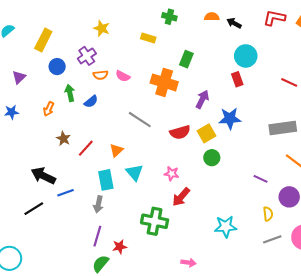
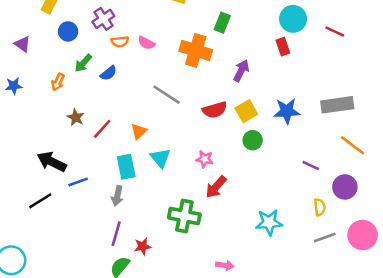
purple triangle: (19, 77) -> (23, 44), turned -40
red line: (289, 82) -> (335, 31), moved
green arrow: (70, 93) -> (83, 63), turned -126
blue star: (230, 118) -> (287, 111), moved

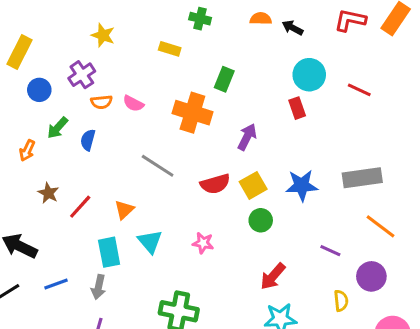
blue semicircle: (108, 73) -> (88, 140), turned 144
blue line: (78, 182) -> (56, 284), moved
red arrow: (216, 187) -> (273, 276), moved

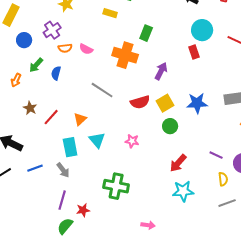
purple line: (330, 251) -> (216, 155), moved
gray arrow: (98, 287) -> (63, 170), turned -49

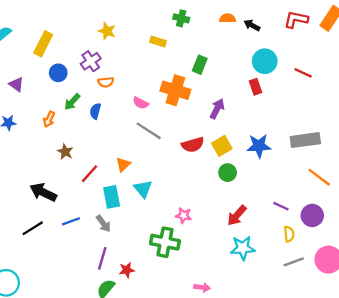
pink semicircle: (86, 49) -> (141, 103), moved
red line: (51, 117) -> (90, 174), moved
pink star: (132, 141) -> (183, 215), moved

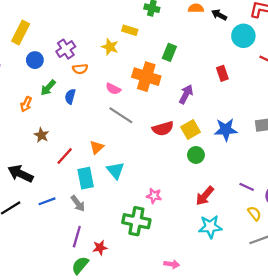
yellow star: (107, 31) -> (110, 47), moved
cyan circle: (265, 61) -> (243, 36), moved
yellow semicircle: (289, 234) -> (254, 213), turned -32

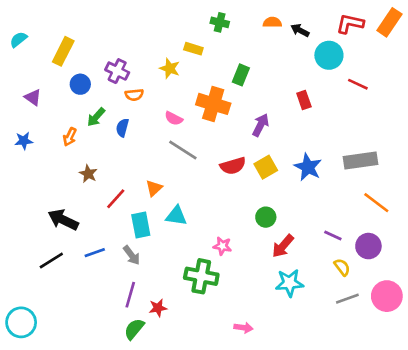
purple cross: (66, 49) -> (117, 71), turned -30
blue star: (226, 130) -> (308, 167), turned 30
green circle: (196, 155) -> (266, 217), moved
cyan triangle: (115, 170) -> (176, 216), turned -42

